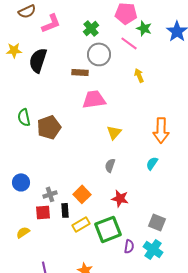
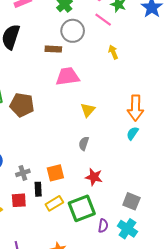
brown pentagon: (49, 127) -> (22, 105), turned 30
cyan semicircle: (152, 163) -> (132, 133), moved
orange square: (82, 194) -> (55, 173), turned 30
red square: (43, 212) -> (19, 200), moved

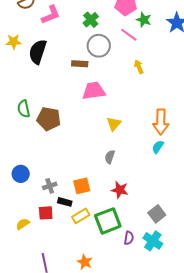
black rectangle: (38, 189) -> (65, 202), turned -72
gray square: (131, 201) -> (157, 214), turned 30

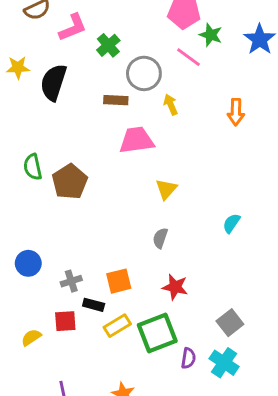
green cross: (91, 20) -> (108, 45), moved
yellow arrow: (139, 67) -> (171, 105), moved
brown pentagon: (49, 119) -> (70, 182), turned 30
orange arrow: (161, 122) -> (236, 112), moved, size x0.7

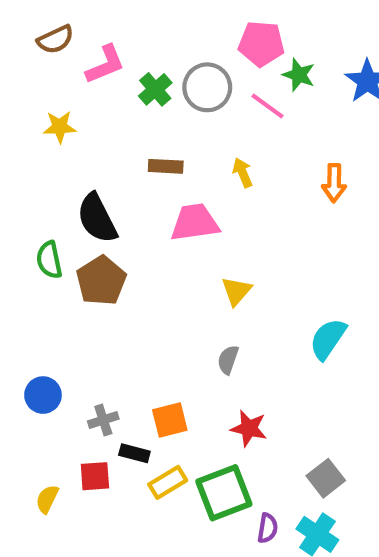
yellow star: (18, 68) -> (60, 127), moved
gray circle: (144, 73) -> (207, 87), moved
black semicircle: (53, 82) -> (97, 218), moved, turned -45
cyan semicircle: (231, 223) -> (328, 339), size x1.5
yellow semicircle: (31, 337) -> (47, 499), turned -30

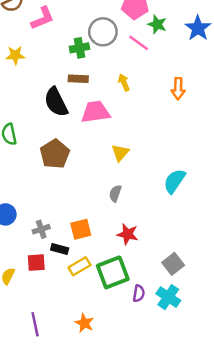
green cross: (155, 89) -> (79, 48), moved, turned 30
black semicircle: (97, 218) -> (56, 102), moved
brown pentagon: (101, 281) -> (55, 154), moved

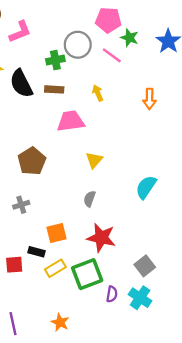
black semicircle: (56, 102) -> (21, 84), moved
gray cross: (41, 229) -> (21, 205), moved
red star: (128, 234) -> (101, 238), size x1.4

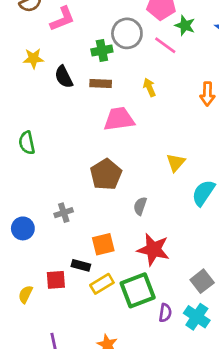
black semicircle: (21, 84) -> (64, 77), size x0.7
yellow triangle: (94, 160) -> (176, 163), moved
brown pentagon: (32, 161) -> (106, 174), moved

